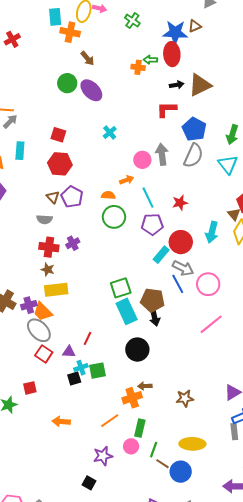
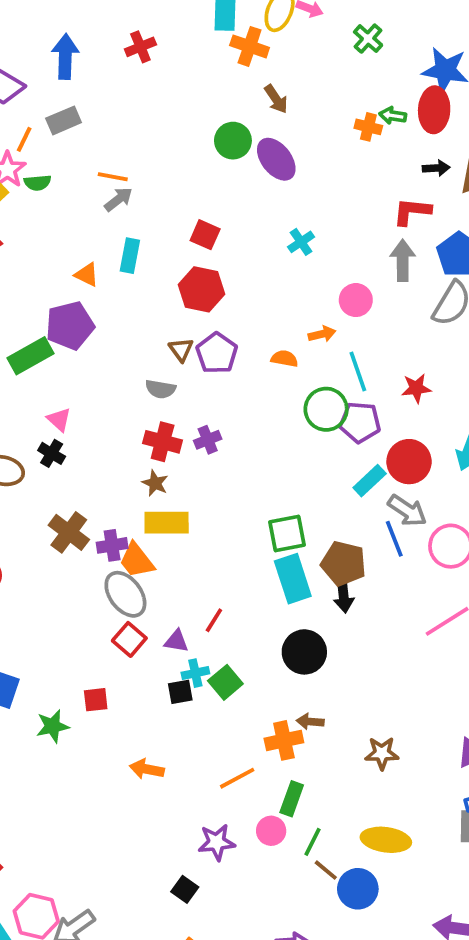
gray arrow: (162, 154) -> (403, 260), moved
green circle: (114, 217) -> (326, 409), moved
green square: (97, 371) -> (225, 682), turned -36

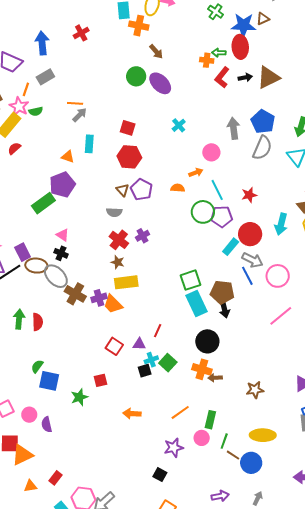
green cross: (368, 39) -> (216, 12), moved
red L-shape: (412, 211) -> (222, 77), moved, turned -50
red cross: (163, 442) -> (119, 240), turned 30
gray ellipse: (125, 594) -> (56, 276), moved
orange cross: (284, 740) -> (202, 369), moved, turned 36

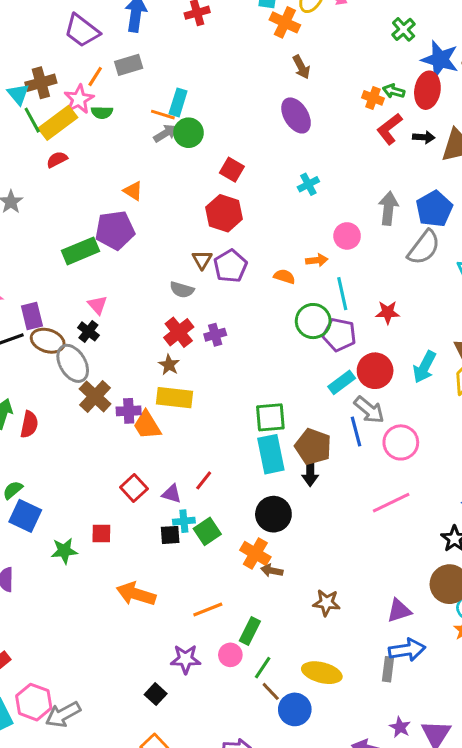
green circle: (136, 76) -> (188, 133), moved
cyan rectangle: (89, 144) -> (178, 102), moved
orange arrow: (132, 414) -> (136, 594), size x1.4

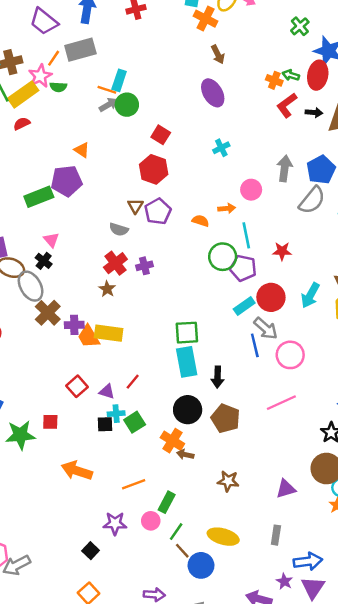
gray rectangle: (129, 65) -> (80, 50), size x1.4
yellow rectangle: (175, 398) -> (109, 333), moved
brown pentagon: (313, 447) -> (226, 418), moved
green star: (64, 551) -> (20, 435), size x1.4
blue arrow: (407, 650) -> (308, 561), moved

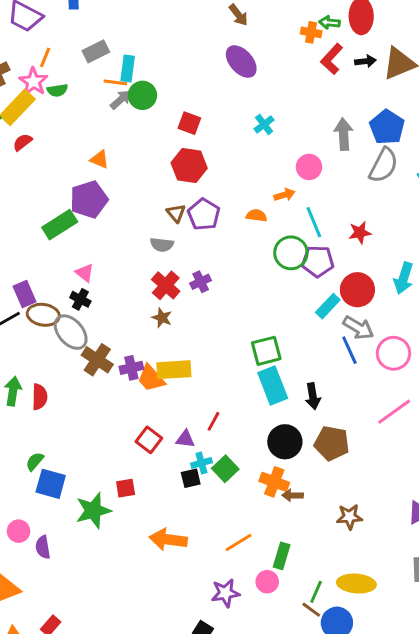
gray rectangle: (80, 50) -> (96, 51), moved, size x0.7
green line: (176, 532) -> (316, 592), moved

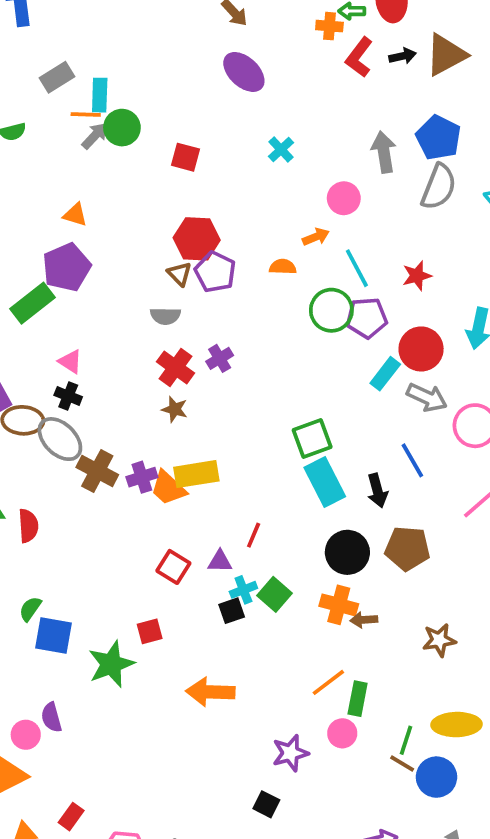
red hexagon: (189, 166) -> (197, 239), moved
blue line: (349, 350) -> (412, 460), moved
pink circle: (19, 531) -> (26, 735), moved
orange line: (238, 543) -> (328, 682), moved

